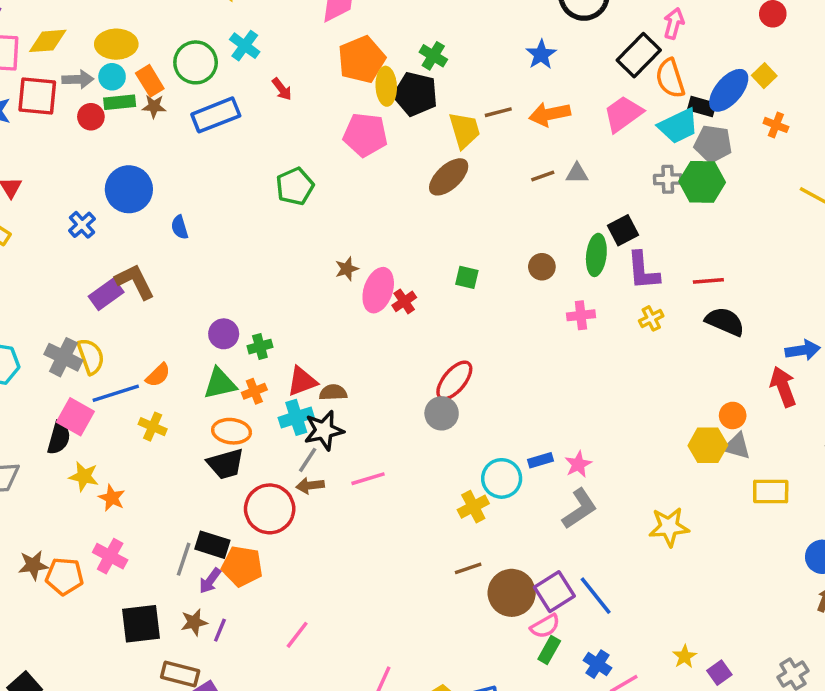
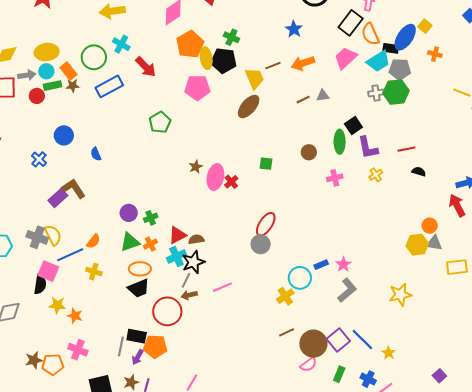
red arrow: (282, 89) -> (146, 67), size x1.6
blue circle: (129, 189) -> (64, 135), size x0.7
black semicircle: (725, 322) -> (419, 172), size x0.6
pink semicircle: (545, 626) -> (308, 365), moved
yellow star: (685, 656) -> (389, 353), moved

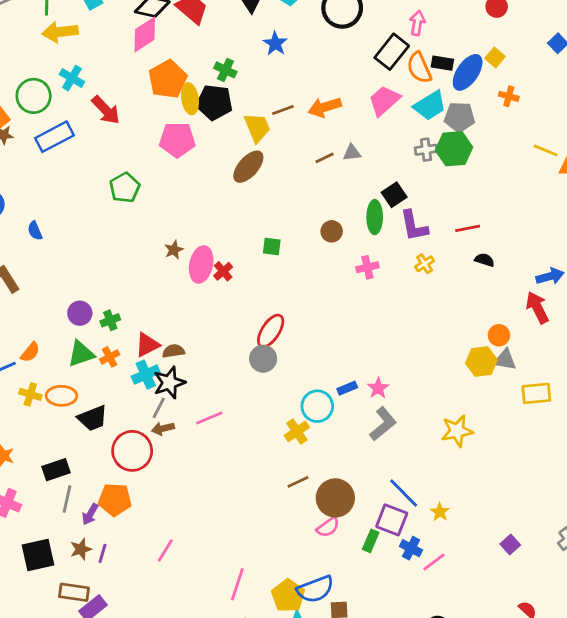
blue star: (294, 29) -> (275, 44), moved
black rectangle: (391, 48) -> (442, 63), moved
orange ellipse: (140, 269) -> (61, 396), moved
black rectangle: (137, 336) -> (56, 470), moved, turned -30
purple square: (338, 340) -> (392, 520), moved, turned -30

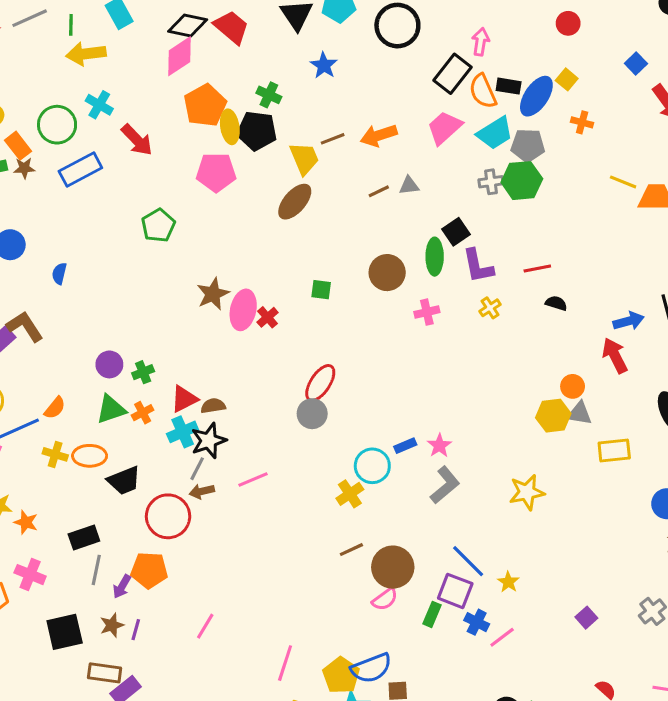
blue semicircle: (35, 231) -> (59, 274), turned 36
brown circle: (332, 231) -> (387, 273), size x1.5
brown star: (174, 250) -> (213, 294), size x1.5

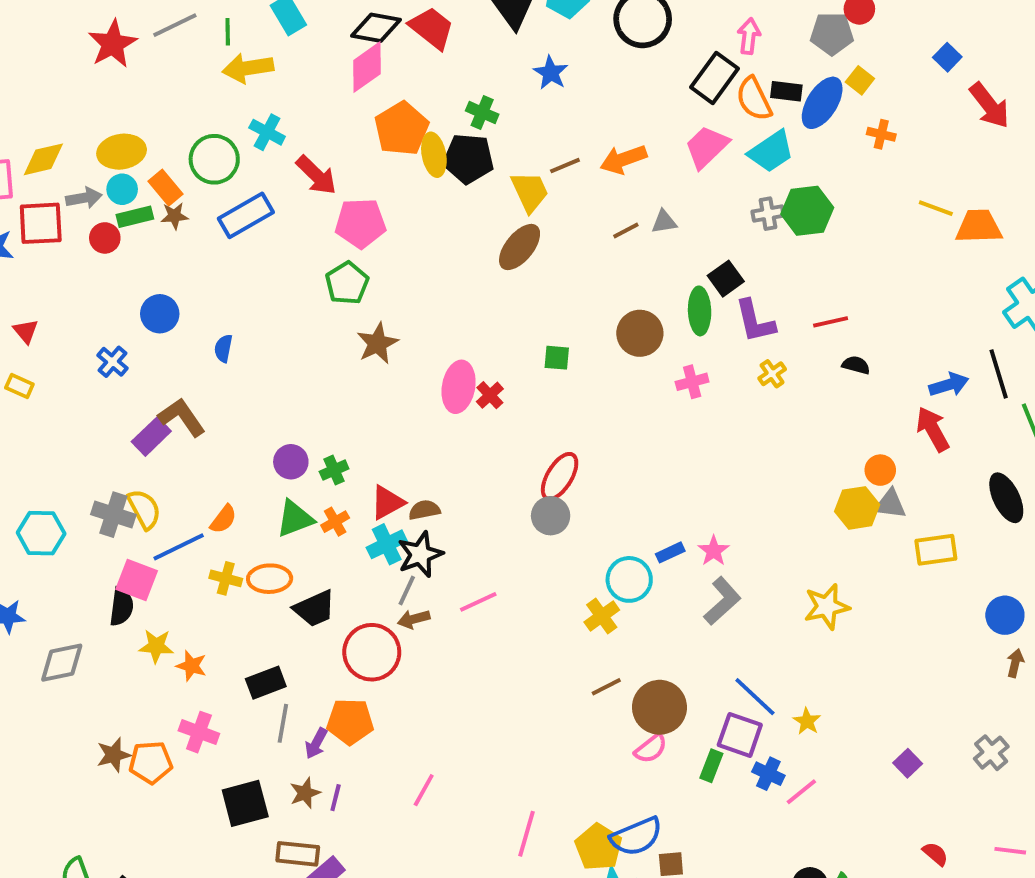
gray pentagon: (528, 146) -> (832, 34), moved
pink pentagon: (216, 172) -> (360, 223), moved
brown star: (213, 294) -> (377, 343), moved

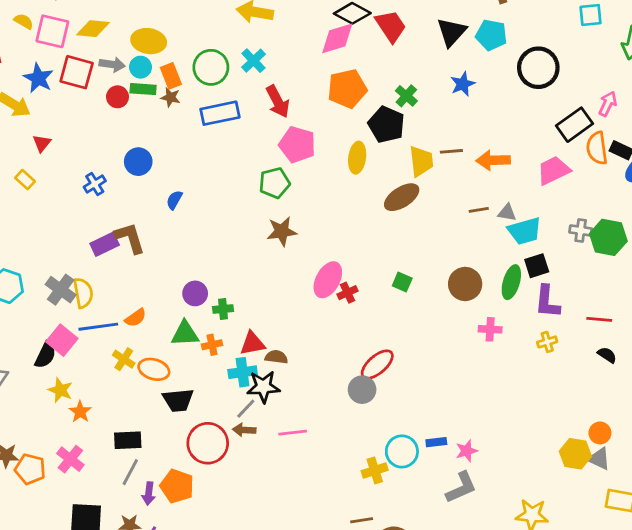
cyan trapezoid: (771, 151) -> (525, 231), moved
yellow ellipse: (434, 155) -> (357, 158), moved
purple arrow: (316, 743) -> (149, 494), turned -40

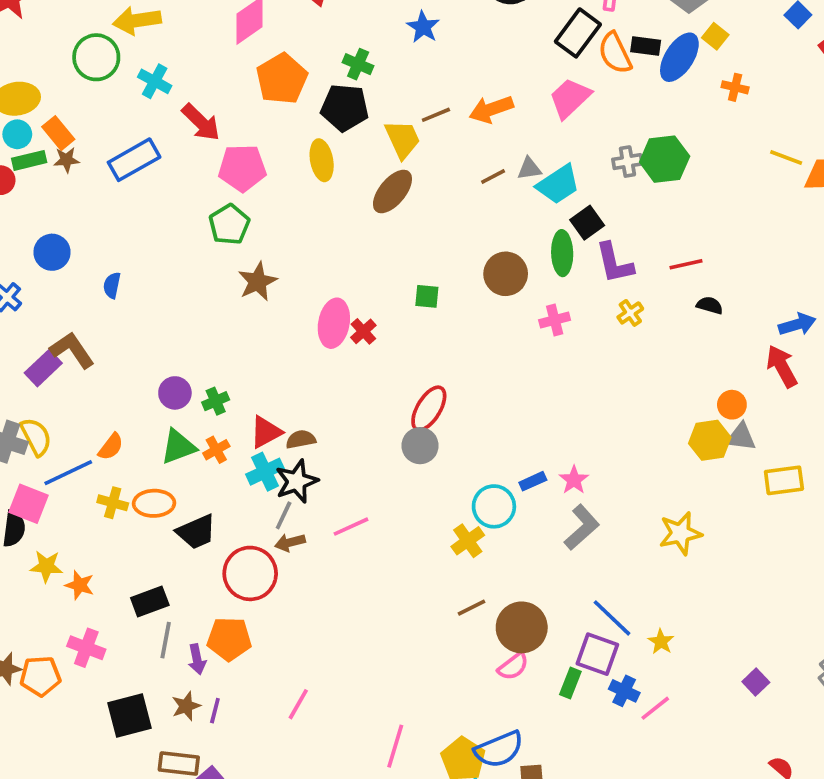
green circle: (211, 67) -> (96, 57), moved

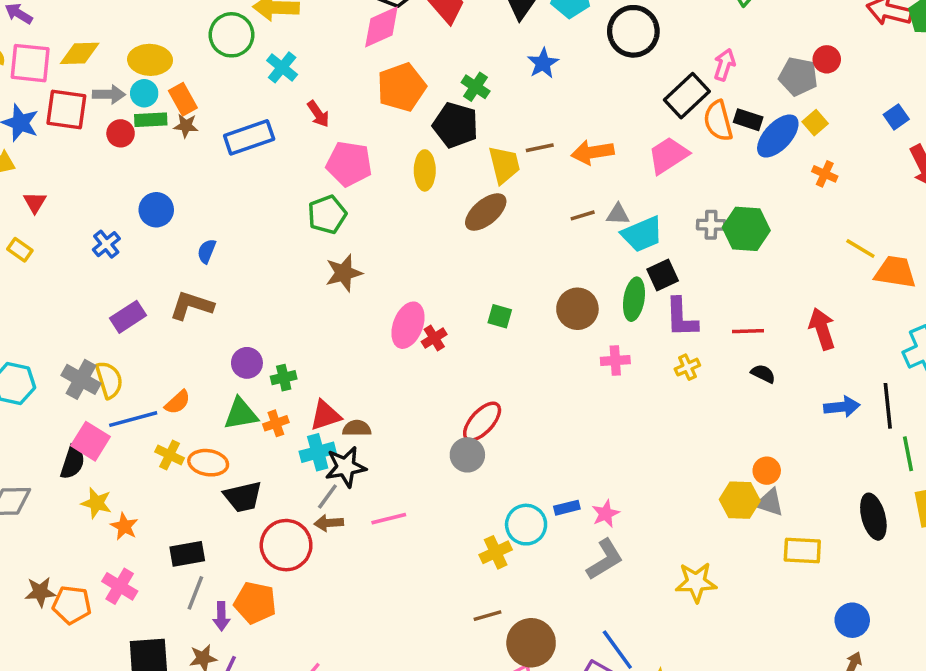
red arrow: (201, 122) -> (318, 114), size x0.7
brown L-shape: (72, 350) -> (192, 306), moved, turned -48
red arrow: (782, 366) -> (822, 329), moved

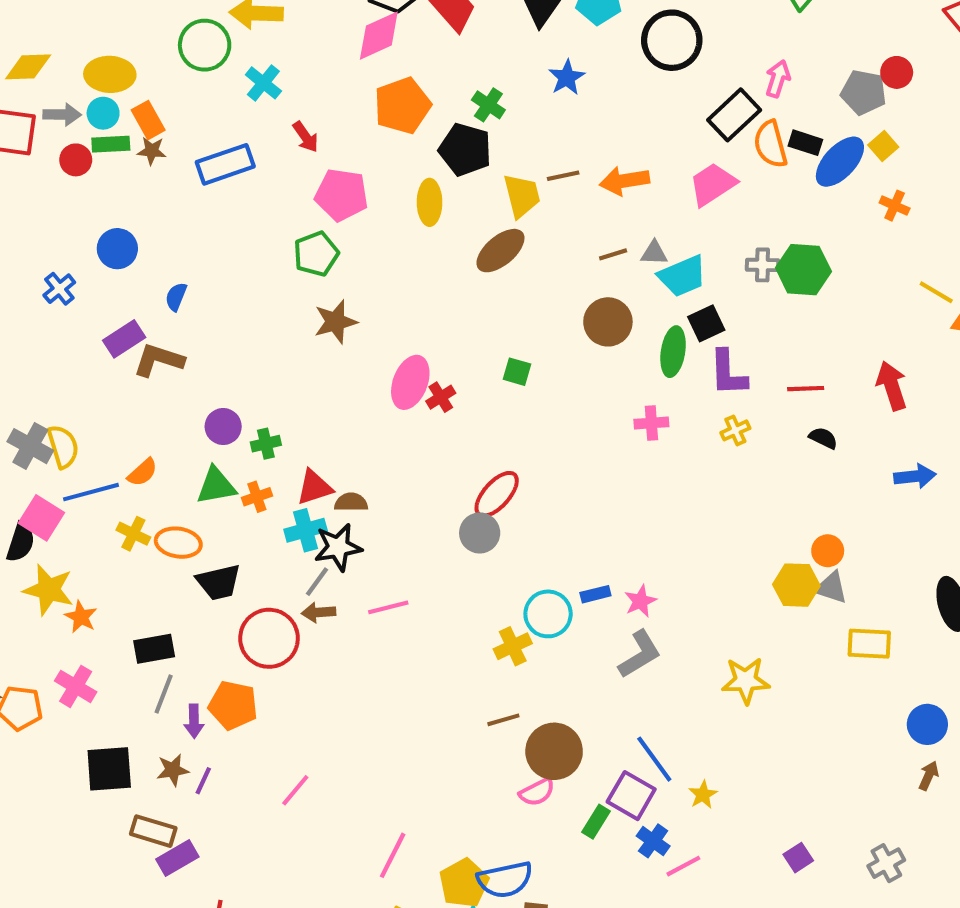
brown circle: (577, 309) -> (608, 322), moved
purple rectangle: (128, 317) -> (124, 339), moved
yellow star: (96, 503) -> (48, 590), size x1.4

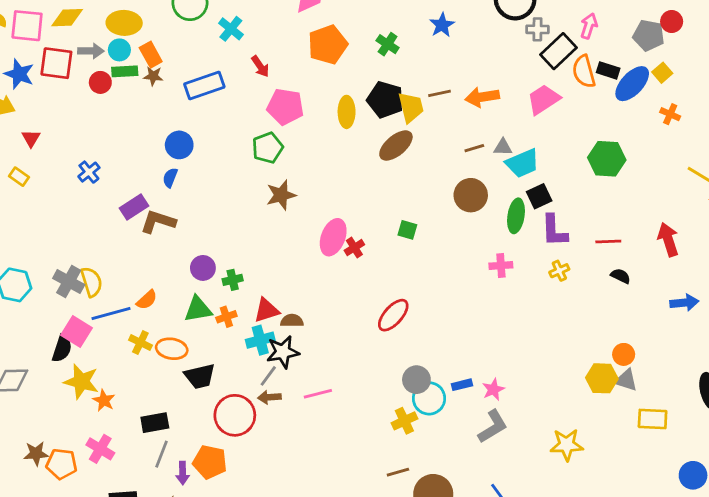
black pentagon: (465, 150) -> (385, 100), moved
blue circle: (117, 249) -> (179, 145), moved
gray cross: (762, 265) -> (537, 29), moved
gray circle: (480, 533) -> (416, 380), moved

